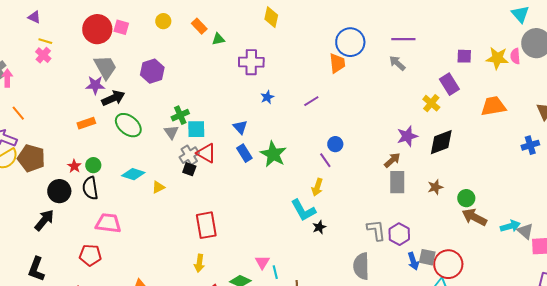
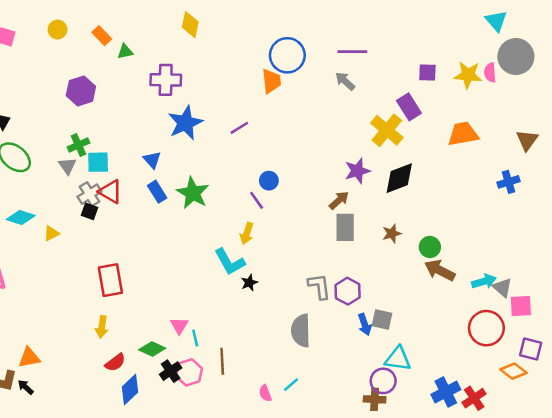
purple hexagon: (152, 71) -> (81, 91), moved
blue star: (267, 97) -> (185, 123), size x2.0
yellow cross: (431, 103) -> (387, 130), size x1.5
red circle: (448, 264) -> (486, 328), moved

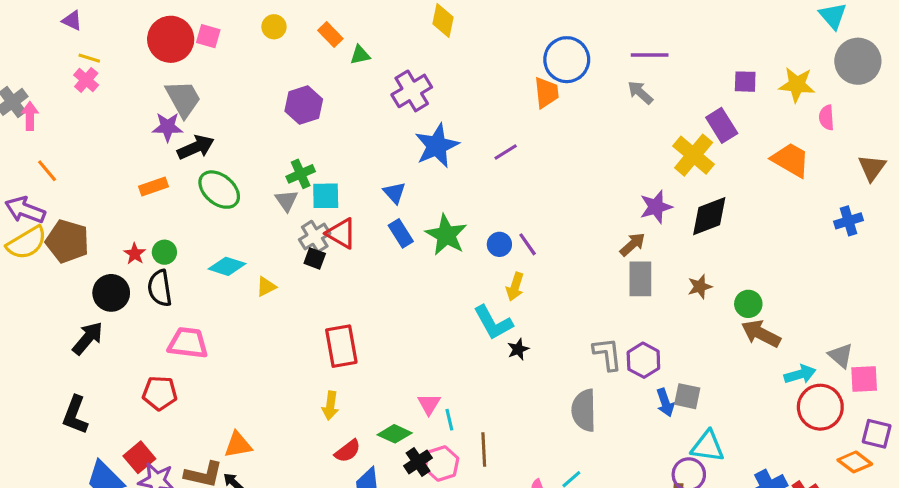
pink semicircle: (490, 73) -> (827, 118), moved
purple cross: (166, 80) -> (412, 91), turned -32
orange trapezoid: (463, 134) -> (791, 160), turned 40
blue circle: (269, 181) -> (499, 244), moved
cyan arrow: (484, 281) -> (800, 374), moved

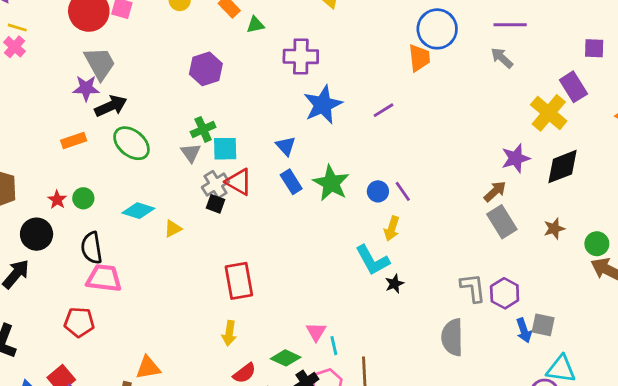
purple cross: (412, 91) -> (301, 56), turned 32
gray rectangle: (640, 279) -> (502, 222), turned -32
black semicircle: (160, 288) -> (92, 248), moved

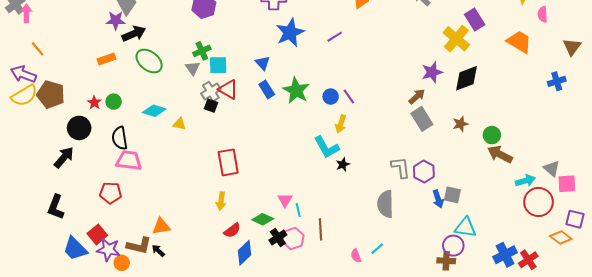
yellow triangle: (173, 229) -> (180, 124), turned 40

